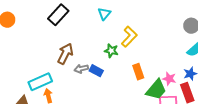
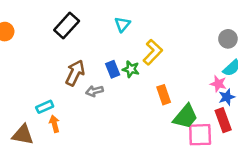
blue rectangle: (96, 71) -> (113, 69), moved, turned 40
pink star: (169, 79) -> (218, 84), moved
cyan rectangle: (40, 82) -> (45, 107), size x0.6

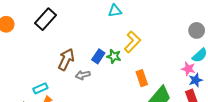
cyan triangle: (122, 24) -> (115, 11), moved, turned 40
black rectangle: (67, 25) -> (45, 19), moved
blue rectangle: (113, 69) -> (98, 56), turned 56

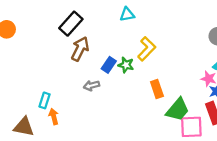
black rectangle: (45, 19) -> (71, 24), moved
brown arrow: (66, 59) -> (80, 49), moved
cyan rectangle: (40, 88) -> (44, 100), turned -48

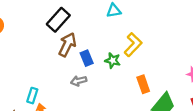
blue rectangle: (109, 65) -> (87, 58), moved, turned -56

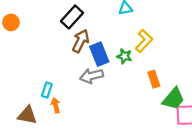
blue rectangle: (87, 58) -> (99, 54), size x1.5
gray arrow: (79, 81) -> (92, 76), size x1.5

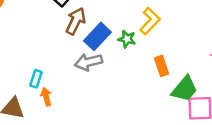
blue rectangle: (99, 54) -> (97, 36), turned 65

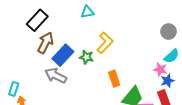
gray arrow: (88, 62) -> (56, 76), turned 40

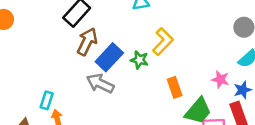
pink star: (160, 69) -> (220, 79), moved

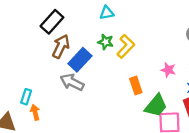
green star: (139, 60) -> (106, 42), moved
pink star: (220, 79) -> (168, 70), moved

